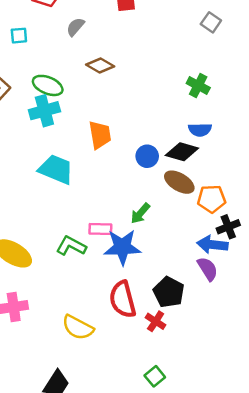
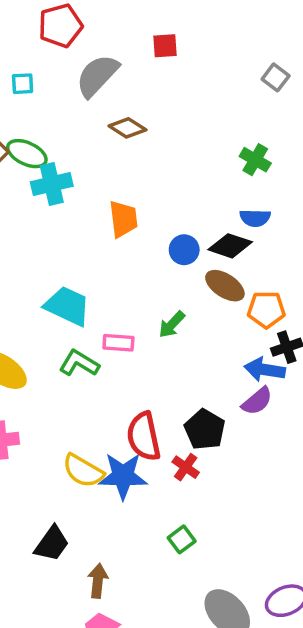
gray semicircle: (75, 27) -> (97, 76), size x1.8
green ellipse: (48, 85) -> (27, 154), moved
cyan trapezoid: (56, 169) -> (67, 306), moved
blue star: (122, 247) -> (123, 476), moved
purple semicircle: (208, 269) -> (257, 401), turned 80

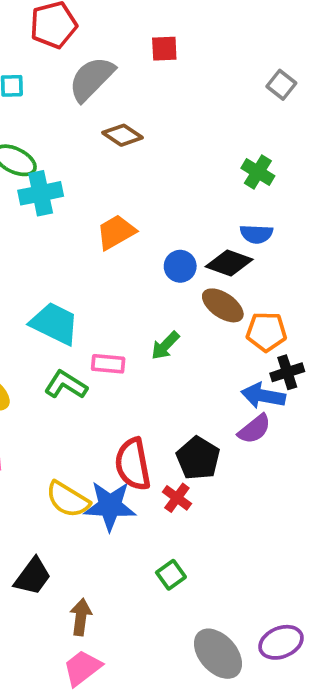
orange trapezoid: (123, 219) -> (116, 232), turned -114

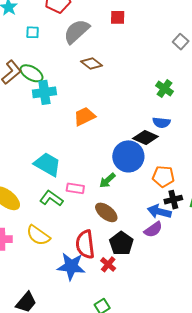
blue circle: (180, 266) -> (128, 156), moved, size x1.8
brown ellipse: (223, 305) -> (106, 212), moved
yellow semicircle: (68, 499) -> (38, 235), moved

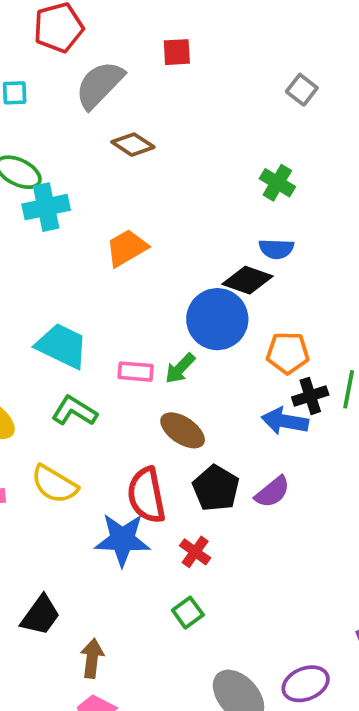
pink rectangle: (75, 188) -> (136, 372), moved
purple semicircle: (153, 230) -> (272, 492), moved
red cross: (108, 264) -> (195, 552), moved

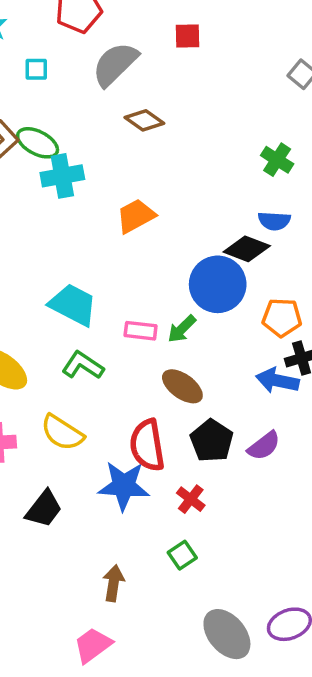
black trapezoid: (40, 615) -> (44, 509), moved
brown arrow: (92, 658) -> (113, 583), moved

